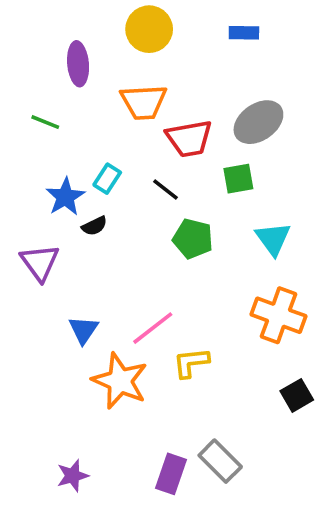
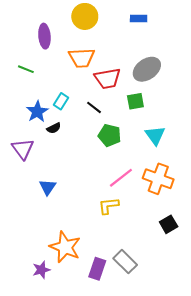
pink line: (153, 328) -> (121, 178), moved
orange star: (120, 381) -> (65, 247), moved

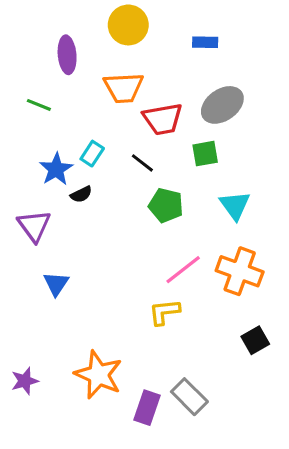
blue rectangle: (139, 19) -> (205, 42), moved
blue triangle: (48, 187) -> (56, 284), moved
purple star: (41, 270) -> (25, 381), moved

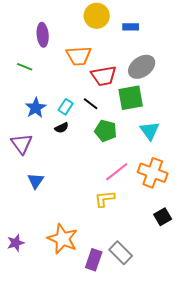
yellow circle: (128, 25) -> (97, 16), moved
cyan rectangle: (92, 154) -> (66, 107), moved
green square: (205, 154) -> (131, 98), size x1.5
black semicircle: (81, 194) -> (62, 128), moved

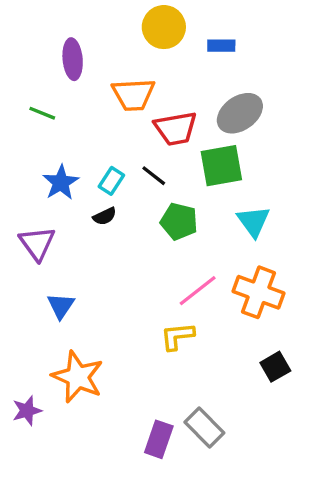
orange star: (63, 239) -> (78, 377), moved

